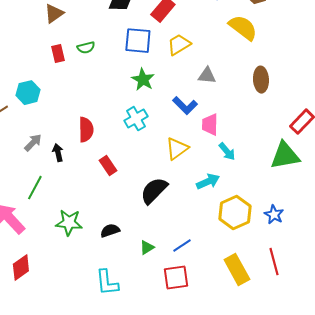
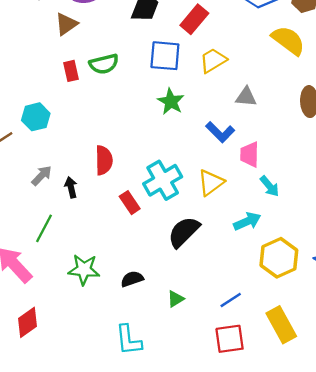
green semicircle: (86, 48) -> (104, 64), size x1.4
cyan cross: (136, 119) -> (163, 180), moved, size x1.4
blue line: (182, 246) -> (231, 300), moved
red square: (176, 278) -> (230, 339), moved

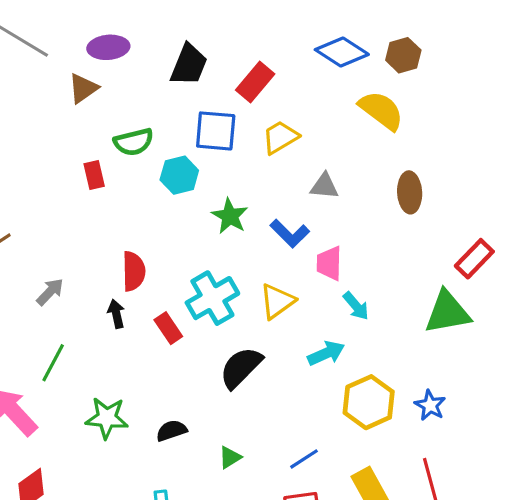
red rectangle: (71, 71) -> (94, 175), moved
green star: (171, 102) -> (230, 216), moved
cyan hexagon: (36, 117) -> (179, 175), moved
black arrow: (71, 187) -> (116, 314), moved

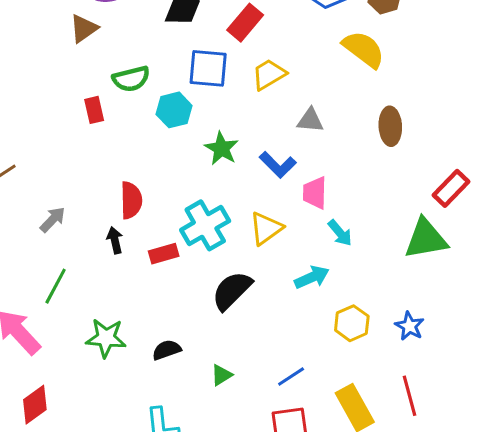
red rectangle: (168, 328) -> (164, 254), turned -72
yellow hexagon: (369, 402) -> (352, 323), size x0.7

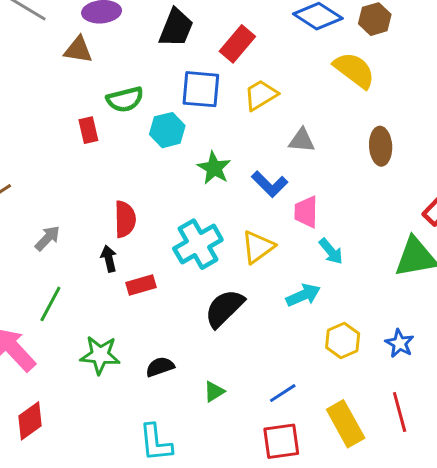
brown triangle: (84, 28) -> (78, 50), turned 44
red rectangle: (164, 254) -> (141, 285), moved

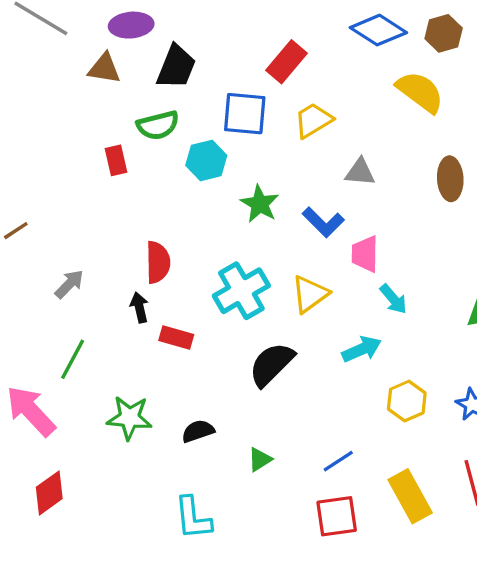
black trapezoid: (176, 28) -> (176, 67), moved
red rectangle: (141, 285) -> (176, 338), turned 32

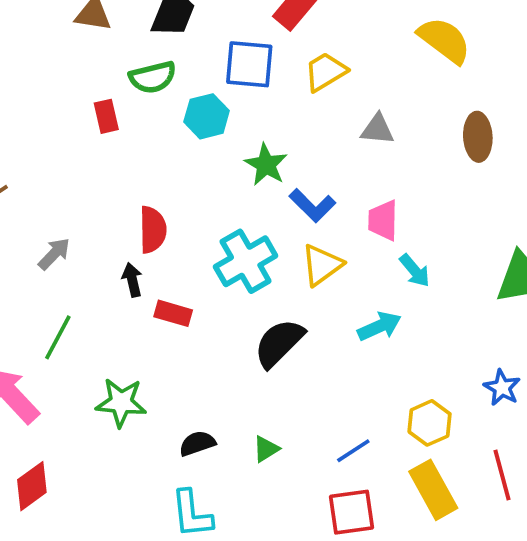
blue L-shape: (323, 222) -> (312, 206), moved
yellow hexagon: (407, 401) -> (430, 423), moved
black semicircle: (198, 431) -> (197, 443), moved

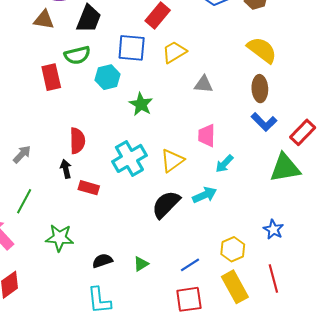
yellow semicircle: (444, 40) -> (262, 50), moved
red rectangle: (106, 116) -> (51, 77), size x1.4
blue L-shape: (312, 206) -> (264, 122), moved
cyan arrow: (415, 271) -> (224, 164), turned 84
black semicircle: (279, 343) -> (166, 204), moved

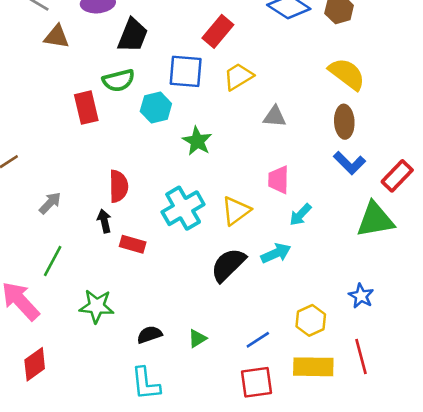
brown triangle: (44, 20) -> (57, 37), moved
yellow rectangle: (235, 287) -> (313, 367), turned -60

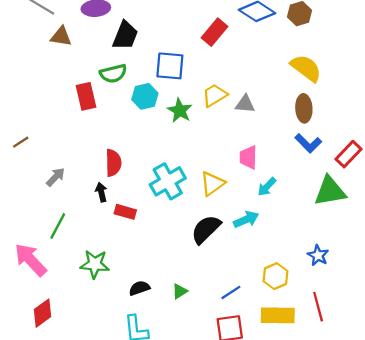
red rectangle: (218, 31) -> (215, 32), moved
yellow trapezoid: (238, 77) -> (215, 95), moved
green star: (197, 141) -> (180, 111), moved

